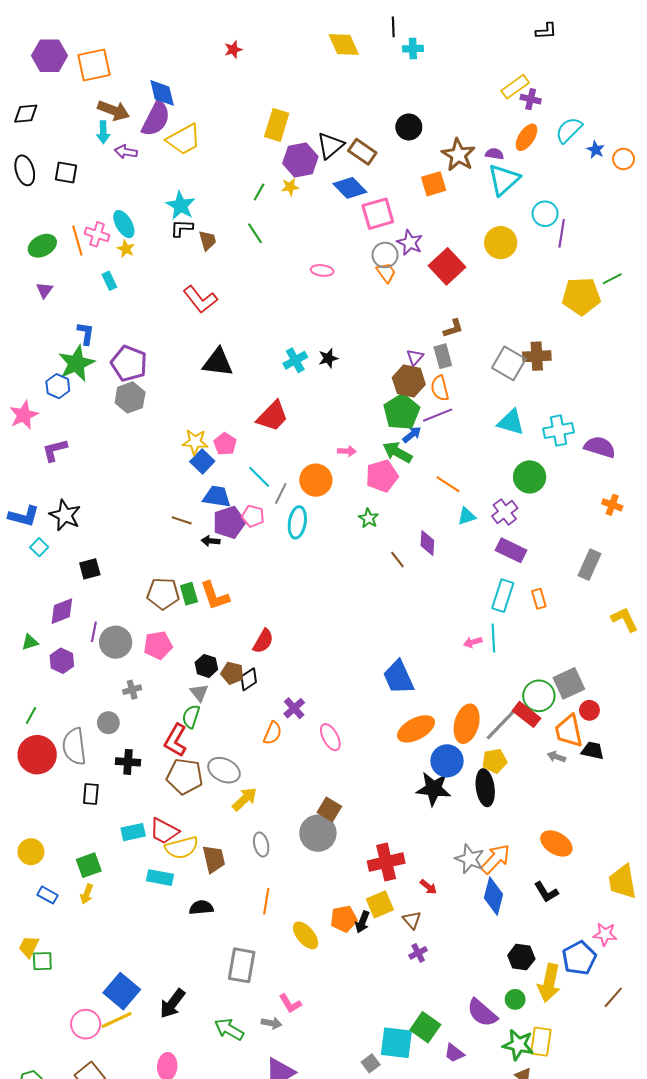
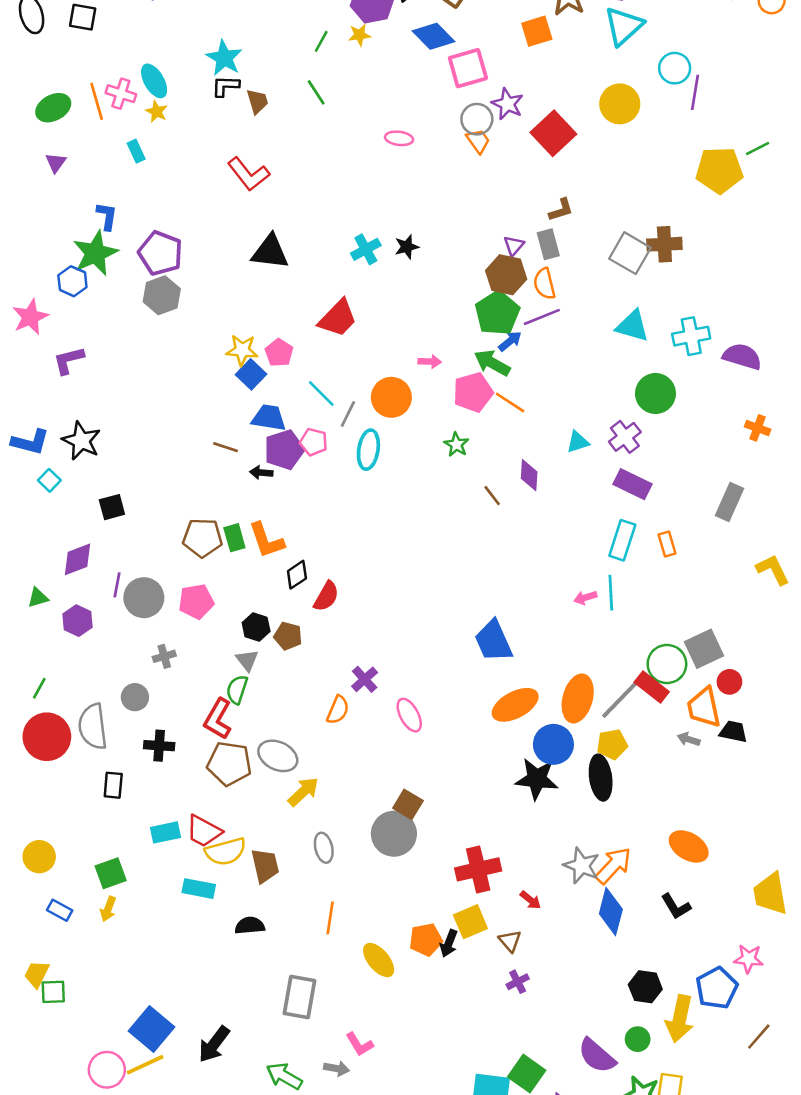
orange line: (448, 484) -> (510, 402), moved
black diamond: (249, 679) -> (297, 575), moved

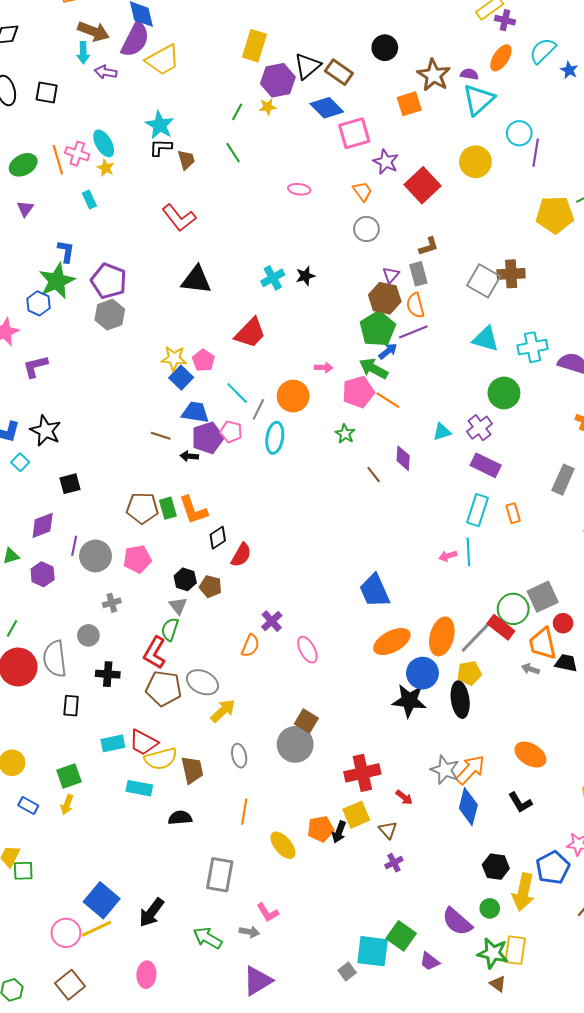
gray circle: (477, 119) -> (366, 229), moved

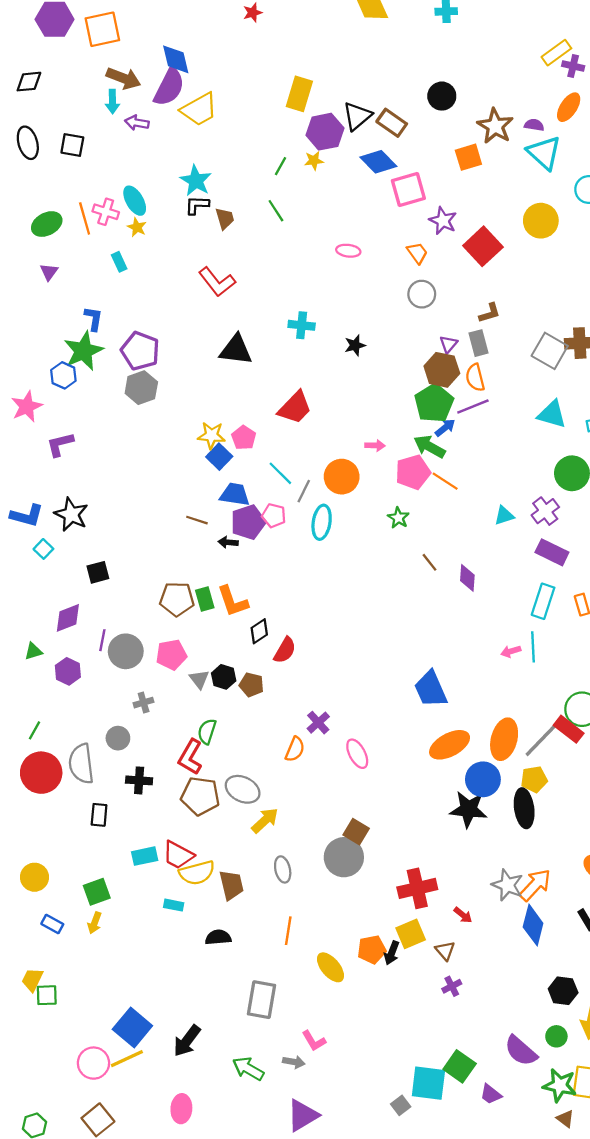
cyan triangle: (478, 100) -> (544, 153), turned -36
cyan cross: (273, 278) -> (302, 325), moved, turned 35
purple diamond: (403, 458) -> (467, 578), moved
gray triangle: (178, 606) -> (199, 679), moved
cyan rectangle: (139, 788) -> (174, 905), size x0.7

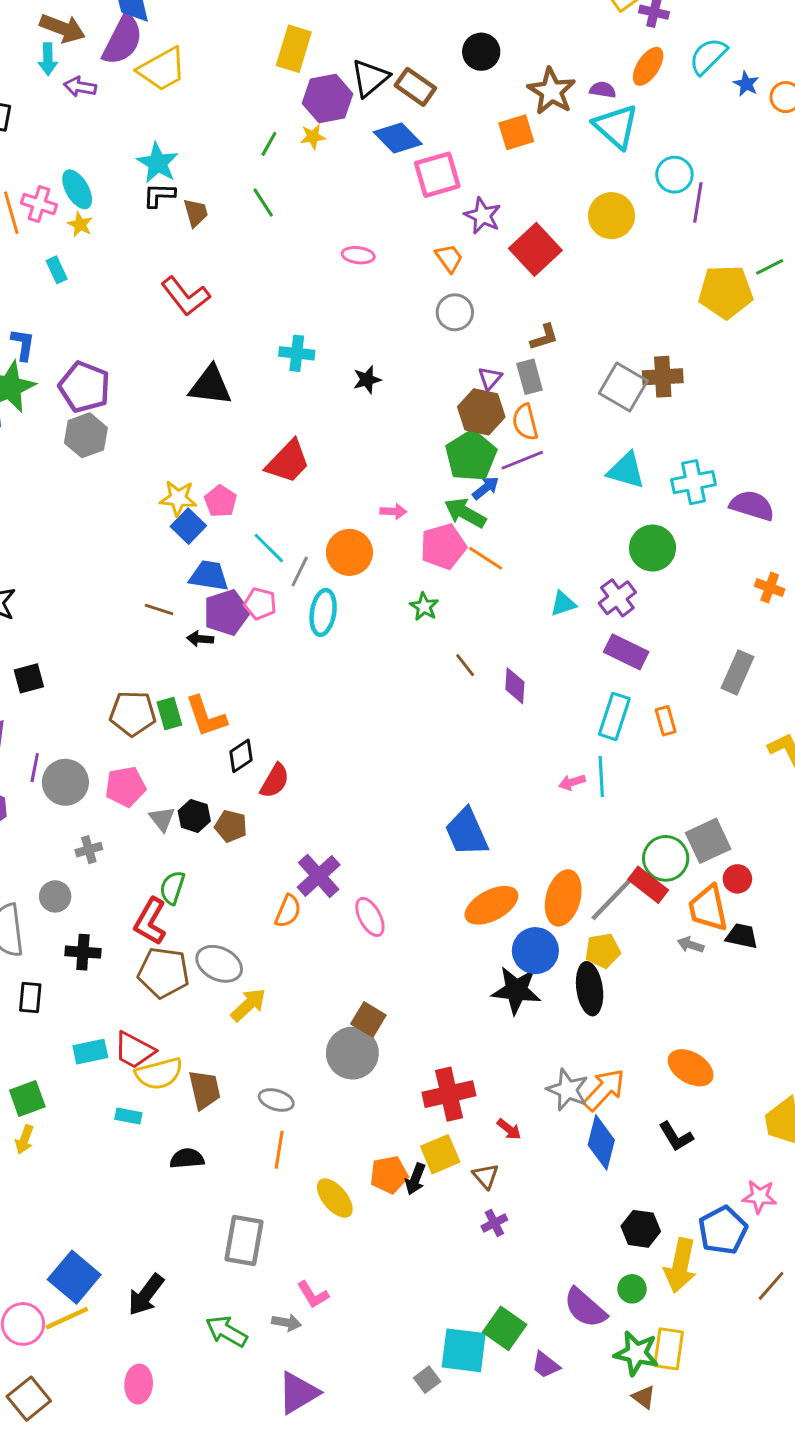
purple cross: (318, 723) -> (319, 876), size x1.4
gray ellipse: (283, 869) -> (276, 1100), moved, turned -60

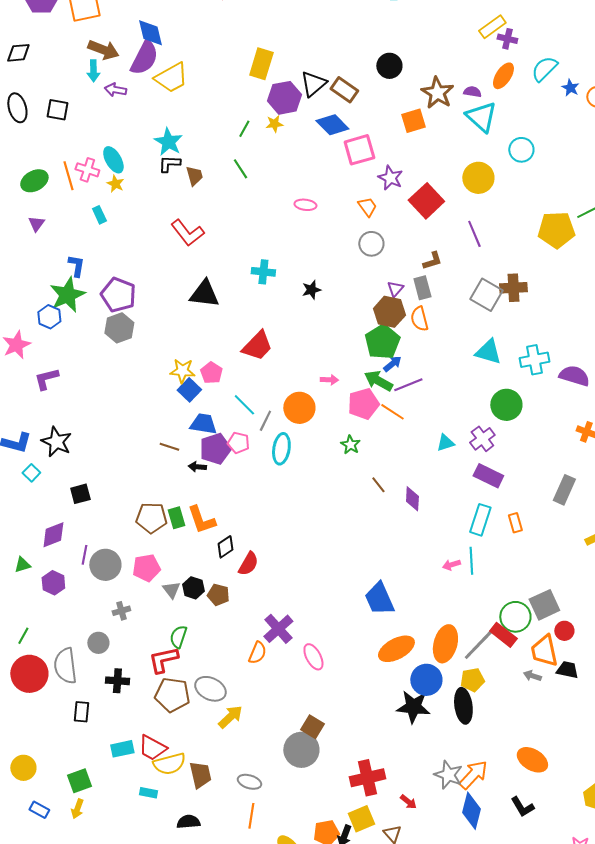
purple line: (698, 202) -> (474, 234), moved, turned -32
purple line: (522, 460) -> (408, 385), moved
red L-shape: (150, 921) -> (163, 660), turned 48

